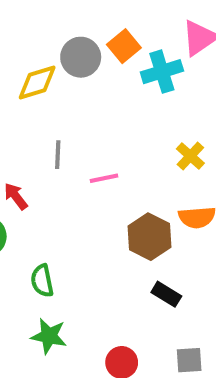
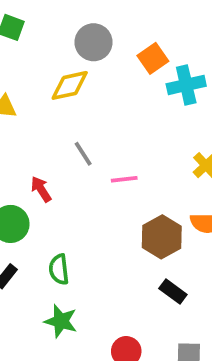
gray circle: (81, 57) -> (94, 42), moved
gray line: (58, 155) -> (83, 154), turned -40

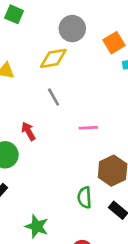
gray line: (83, 154) -> (54, 97), moved
green semicircle: (59, 269) -> (84, 197), moved

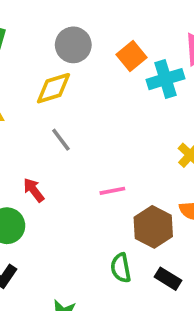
pink line: (88, 128) -> (112, 191), moved

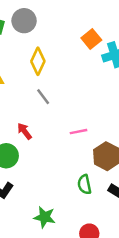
gray circle: (73, 45) -> (24, 21), moved
yellow diamond: (54, 88) -> (38, 61), turned -48

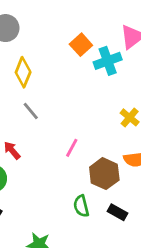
pink line: (78, 132) -> (72, 148), turned -48

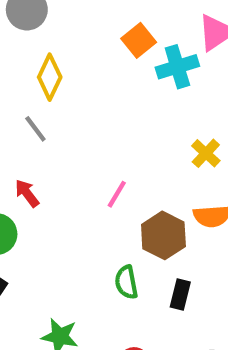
gray line: (31, 111) -> (35, 129), moved
black rectangle: (118, 212) -> (180, 294), turned 72

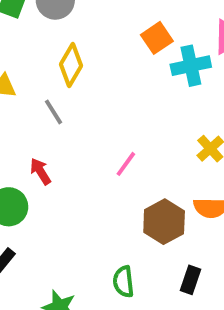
pink line: (117, 194) -> (126, 164), moved
green semicircle: (126, 282) -> (123, 282), moved
black rectangle: (180, 294) -> (190, 280), moved

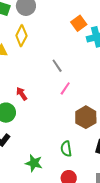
yellow diamond: (71, 65) -> (21, 36), moved
gray line: (54, 112) -> (57, 66), moved

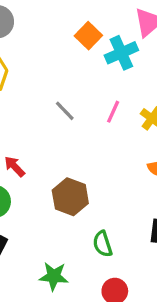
pink line: (65, 88) -> (113, 112), moved
brown hexagon: (86, 117) -> (70, 197), moved

